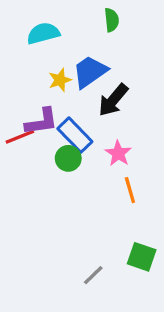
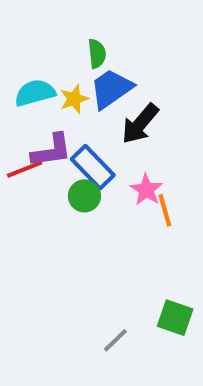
green semicircle: (112, 20) -> (97, 54), moved
cyan semicircle: (43, 33) -> (35, 93), moved
orange line: (130, 190) -> (165, 210), moved

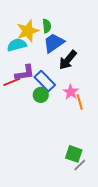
yellow star: (74, 99) -> (28, 31), moved, size x1.6
green square: (175, 318) -> (74, 154), moved
gray line: (115, 340) -> (80, 165), moved

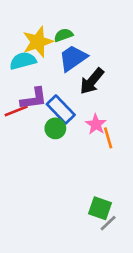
green semicircle: (47, 26) -> (63, 35), turned -104

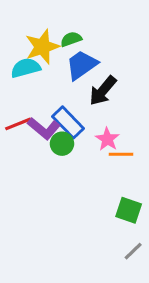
purple L-shape: (34, 99) -> (44, 129), moved, turned 48
orange line: (108, 138) -> (121, 154), turned -75
green square: (100, 208) -> (129, 210), moved
gray line: (108, 223) -> (133, 251), moved

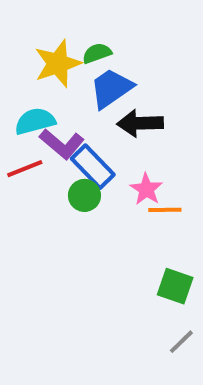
cyan semicircle: (26, 68) -> (35, 121), moved
black arrow: (103, 91) -> (140, 123), turned 48
purple L-shape: (44, 129) -> (62, 144), moved

